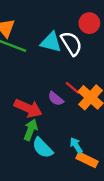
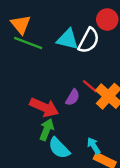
white semicircle: (71, 43) -> (89, 41), turned 60
purple semicircle: (56, 99) -> (73, 97), turned -98

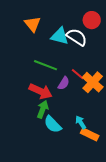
orange triangle: (21, 24) -> (33, 24), moved
white semicircle: (89, 41) -> (77, 37), turned -85
green line: (28, 43) -> (46, 65), moved

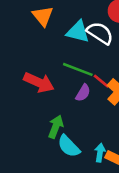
green line: (46, 65) -> (78, 69), moved
red arrow: (41, 91) -> (39, 82), moved
cyan arrow: (81, 122) -> (100, 153), moved, turned 40

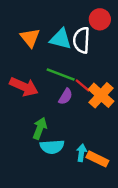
orange triangle: (43, 16) -> (30, 38), moved
white semicircle: (100, 33) -> (81, 40), turned -120
cyan semicircle: (69, 146) -> (52, 147), turned -50

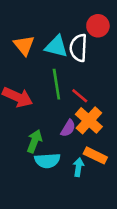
green line: (61, 74) -> (56, 84), turned 60
orange cross: (101, 95) -> (89, 120), moved
purple semicircle: (66, 96) -> (68, 128), moved
orange rectangle: (97, 159) -> (95, 155), moved

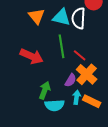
cyan arrow: (78, 167) -> (77, 97), moved

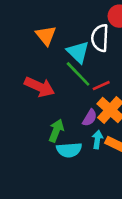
cyan triangle: (62, 17) -> (78, 52), moved, turned 30
green line: (62, 46) -> (78, 74), turned -35
red line: (80, 55) -> (101, 86), turned -64

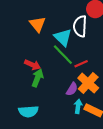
red arrow: (39, 87) -> (32, 65), size x0.7
green arrow: (56, 131) -> (38, 78), moved
cyan semicircle: (69, 150) -> (28, 111), moved

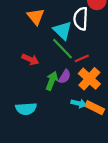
green arrow: (38, 78) -> (52, 81), moved
purple semicircle: (72, 89) -> (65, 77), moved
cyan arrow: (78, 106) -> (79, 103), turned 96

